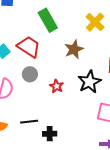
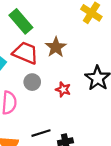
green rectangle: (48, 20) -> (21, 21), moved
brown star: (74, 49) -> (56, 47), moved

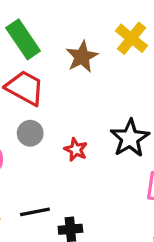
brown star: (56, 47) -> (82, 57), moved

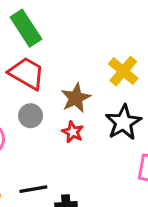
yellow cross: (132, 38) -> (123, 71), moved
brown star: (82, 57) -> (76, 98), moved

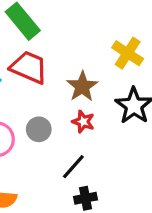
gray circle: (31, 116) -> (39, 129), moved
black line: (33, 189) -> (73, 167), moved, turned -32

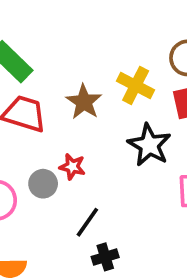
brown star: (82, 86) -> (84, 102), moved
red star: (83, 122) -> (72, 167), moved

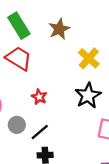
brown star: (84, 102) -> (59, 29), moved
gray circle: (43, 184) -> (17, 125), moved

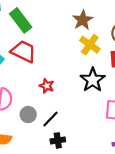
brown star: (59, 29) -> (83, 20), moved

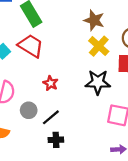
brown star: (83, 20) -> (94, 20), turned -30
black star: (93, 80) -> (98, 82), turned 30

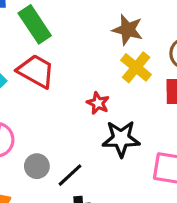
black star: (98, 82) -> (121, 139), moved
red star: (51, 83) -> (98, 103), moved

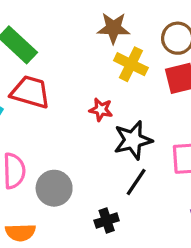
gray circle: (37, 166) -> (54, 188), size x1.4
black line: (70, 175) -> (136, 182), moved

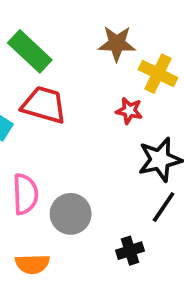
brown star: (113, 28) -> (117, 44), moved
red star: (101, 110) -> (129, 111), moved

